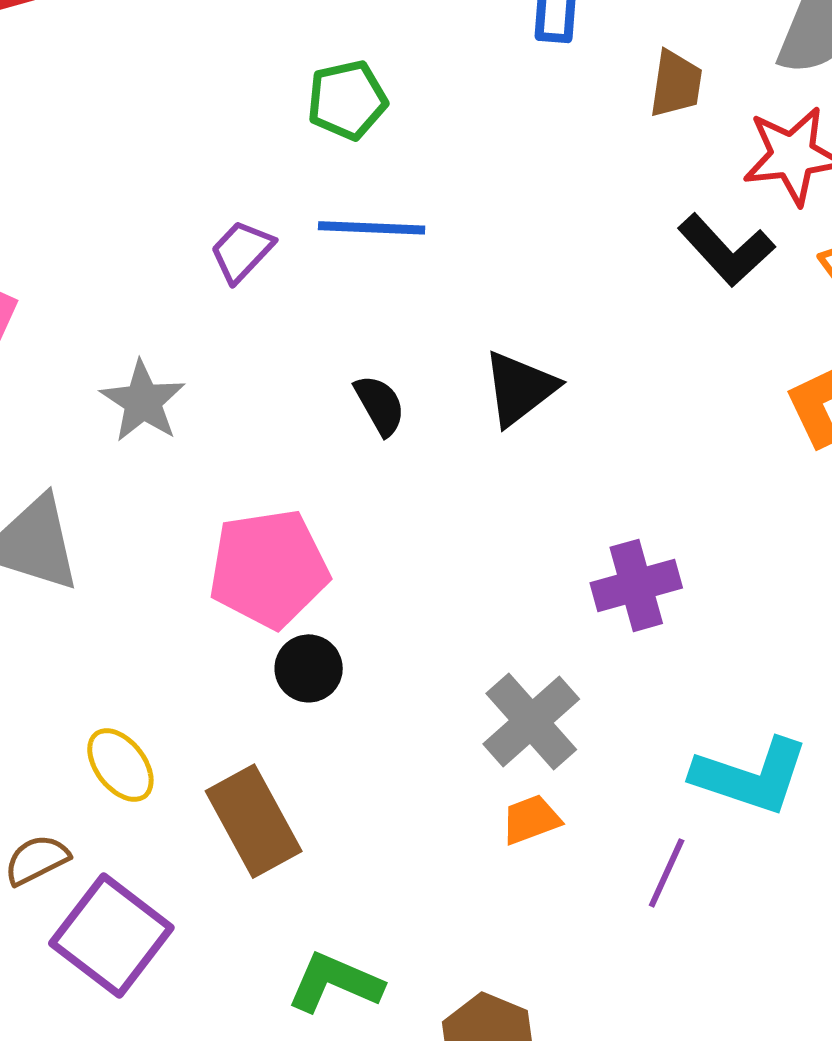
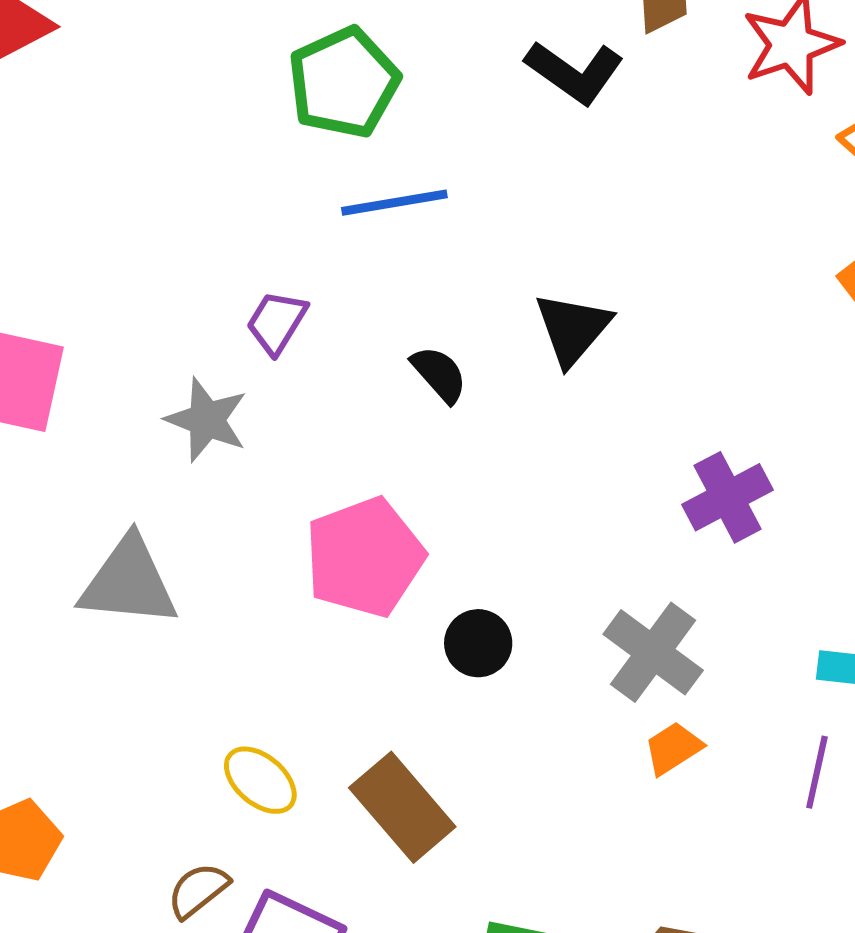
green pentagon: (347, 100) -> (344, 83), size x1.4
black L-shape: (726, 250) -> (575, 72), moved
purple trapezoid: (242, 251) -> (277, 322), moved
black circle: (309, 668) -> (478, 643), moved

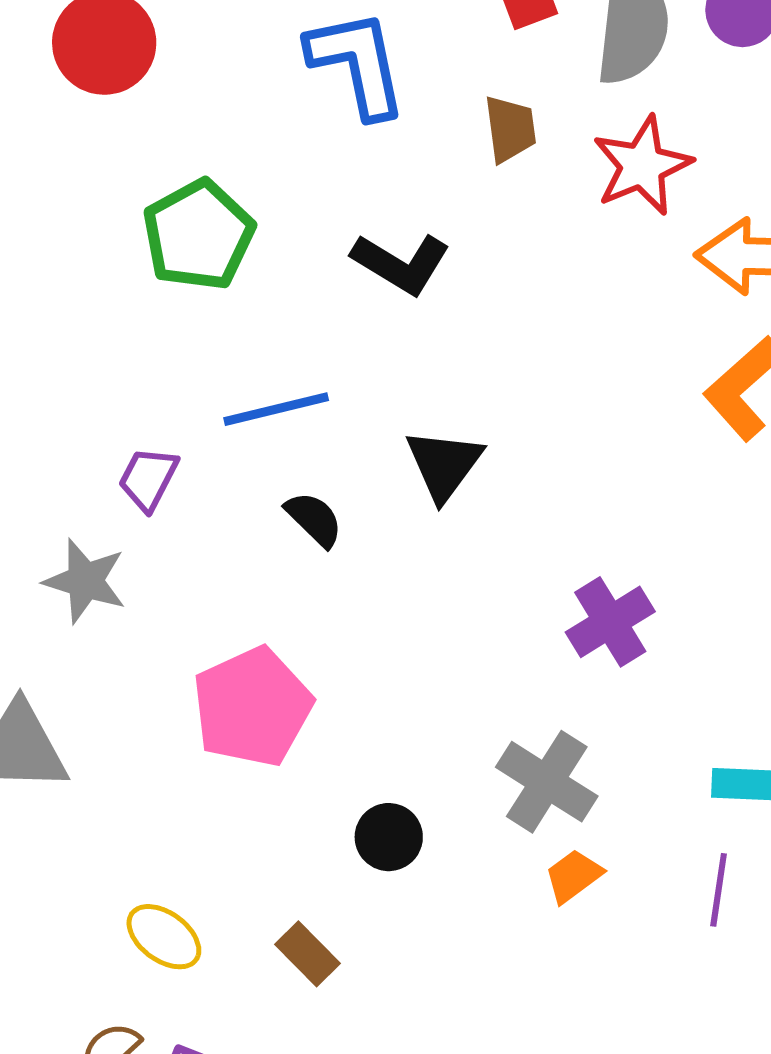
black L-shape: (575, 72) -> (401, 263), moved
blue line: (394, 203) -> (276, 409), moved
black circle: (478, 643) -> (389, 837), moved
brown rectangle: (402, 807) -> (307, 954), size x0.6

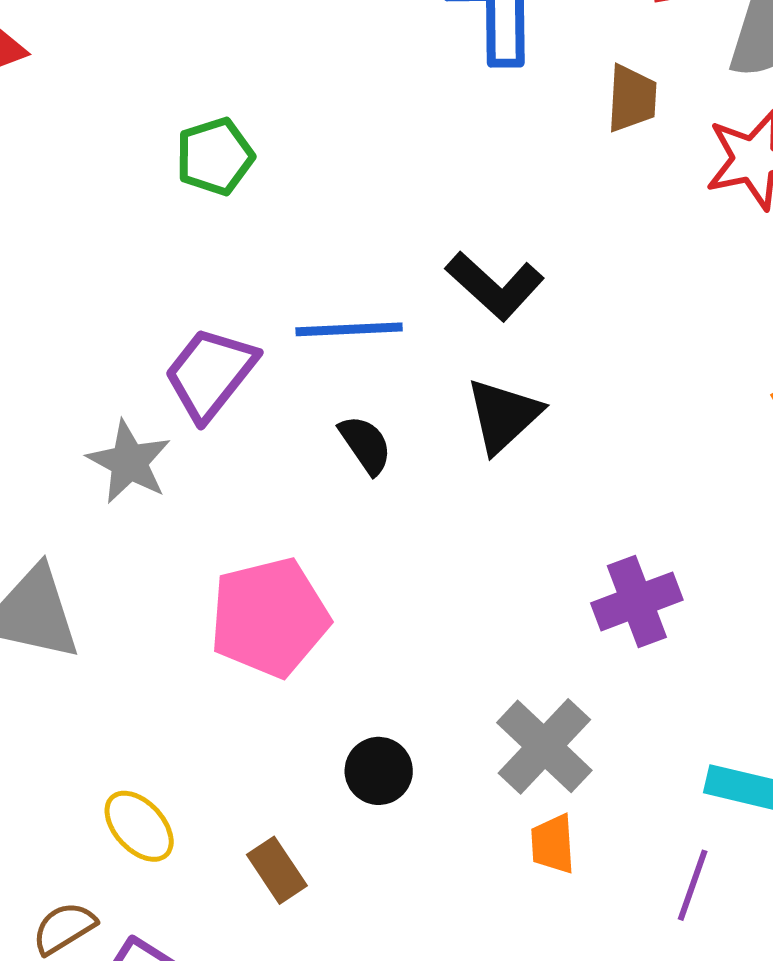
green pentagon: (198, 235) -> (215, 156), moved, size x0.7
black L-shape: (401, 263) -> (495, 286), moved
purple trapezoid: (148, 479) -> (210, 374), size x1.5
orange trapezoid: (574, 876) -> (553, 844), turned -68

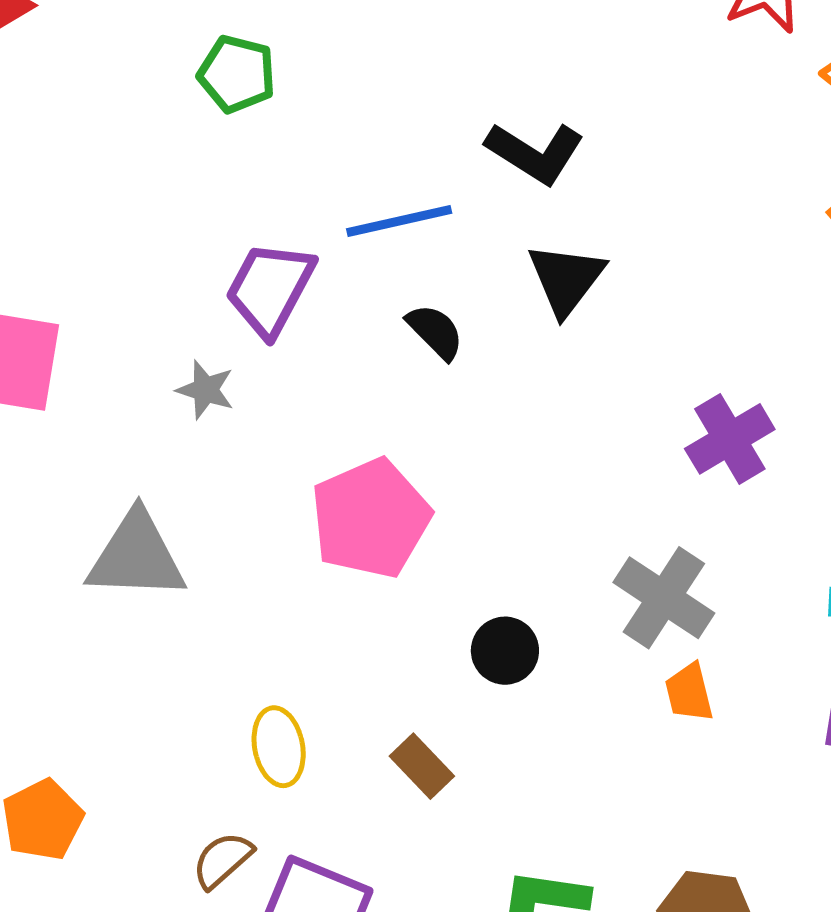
green pentagon: (215, 156) -> (237, 74), turned -30
gray star: (129, 462) -> (205, 390), size x0.7
yellow ellipse: (139, 826) -> (279, 747), turned 42

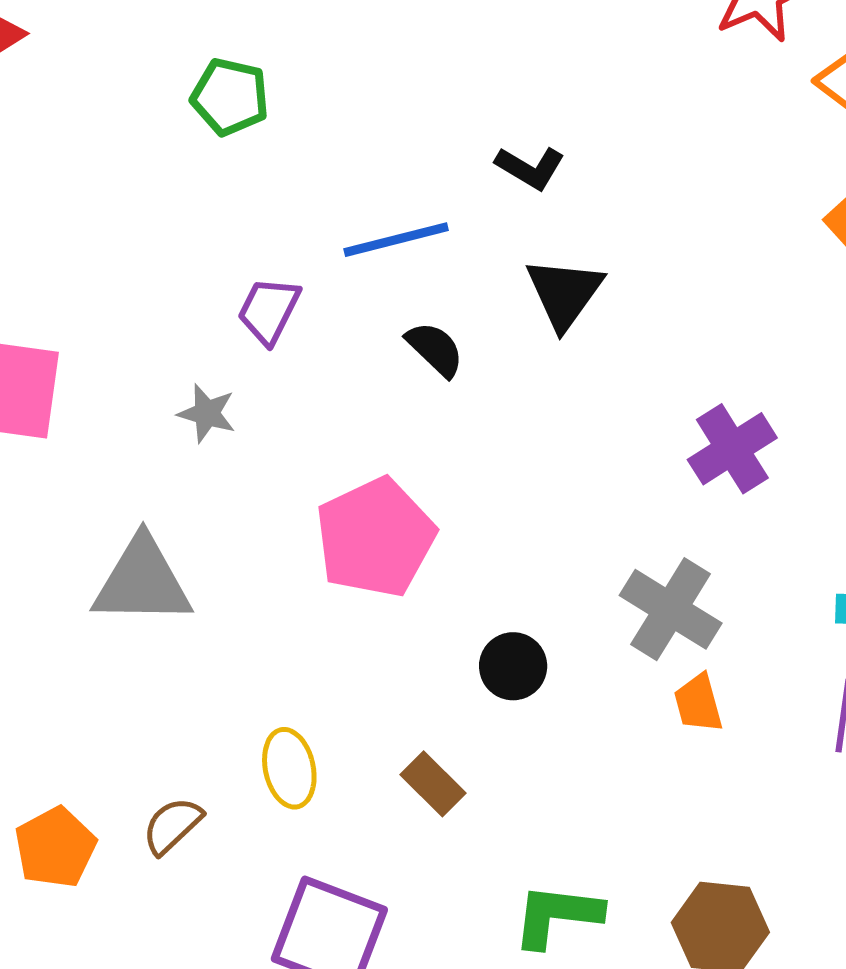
black L-shape: (535, 153) -> (530, 168), size x0.7
purple trapezoid: (270, 289) -> (269, 310), size x0.7
brown semicircle: (222, 860) -> (172, 825), moved

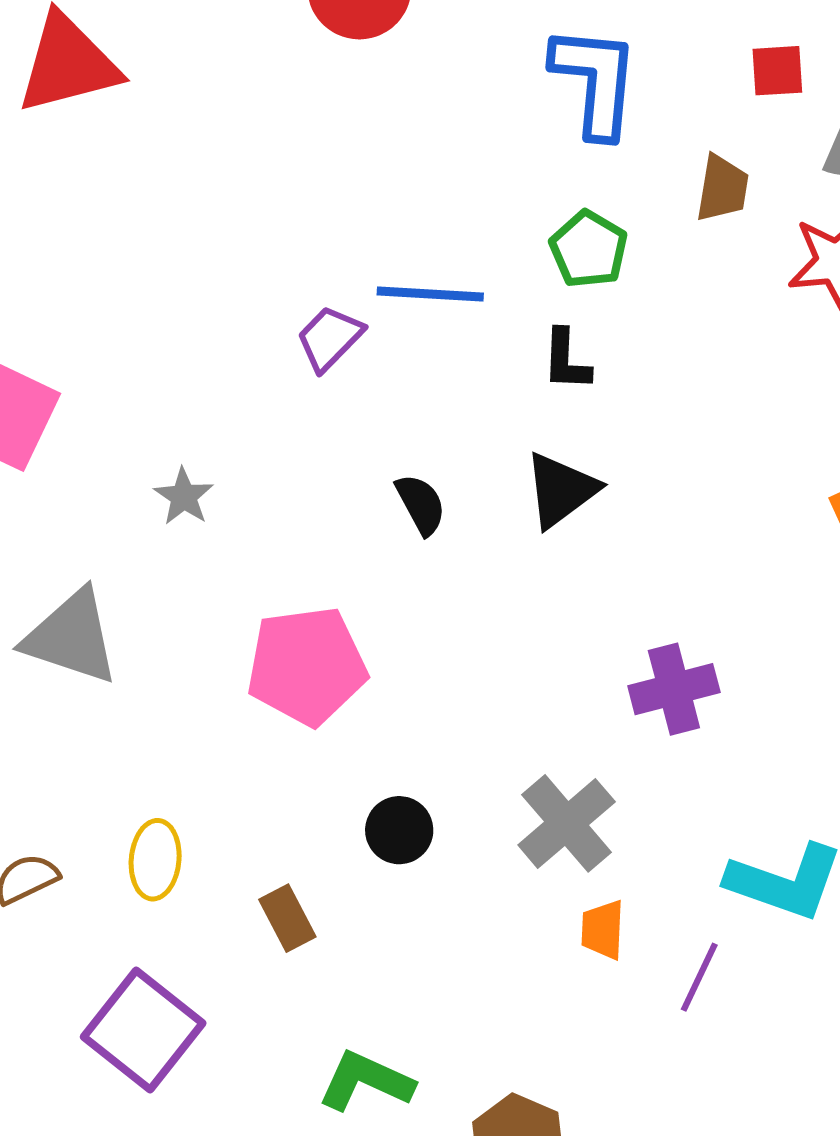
green pentagon: (230, 97) -> (589, 249), moved
black L-shape: (530, 168) -> (566, 360), turned 44
blue line: (396, 240) -> (430, 294), moved
purple trapezoid: (269, 310) -> (330, 338), moved
orange trapezoid: (698, 703) -> (603, 930), moved

